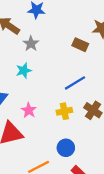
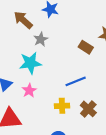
cyan star: (24, 71) -> (30, 63), size x1.5
pink star: (29, 110) -> (29, 90), moved

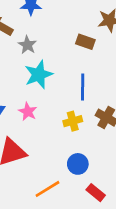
cyan star: (30, 63) -> (39, 75), moved
blue line: (76, 81) -> (83, 87), turned -54

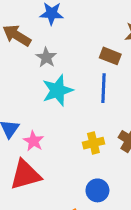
blue line: (83, 87) -> (104, 88), moved
pink star: (28, 112) -> (33, 141), moved

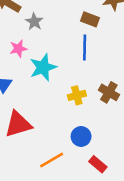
cyan star: (57, 90) -> (43, 67), moved
pink star: (33, 141) -> (18, 49), moved, turned 30

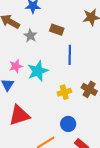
brown rectangle: (90, 19) -> (57, 30), moved
pink star: (18, 49) -> (16, 66), moved

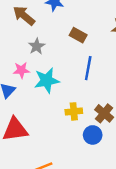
gray star: (30, 36) -> (37, 46), moved
blue circle: (68, 124) -> (93, 135), moved

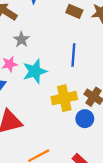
brown rectangle: (78, 35) -> (74, 11), moved
yellow cross: (74, 111) -> (64, 98), size x1.5

